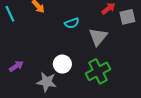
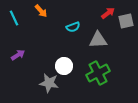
gray triangle: (98, 37) -> (98, 40), turned 48
purple arrow: (16, 66) -> (18, 55), moved

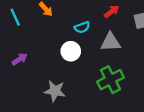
red arrow: (108, 13) -> (112, 11), moved
white circle: (64, 66) -> (71, 51), moved

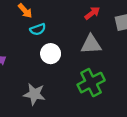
cyan semicircle: (82, 27) -> (38, 29), moved

